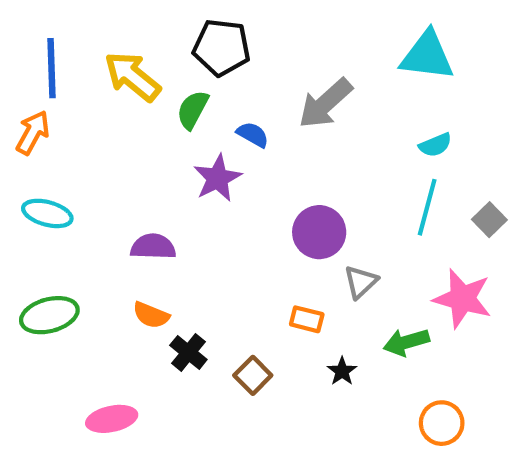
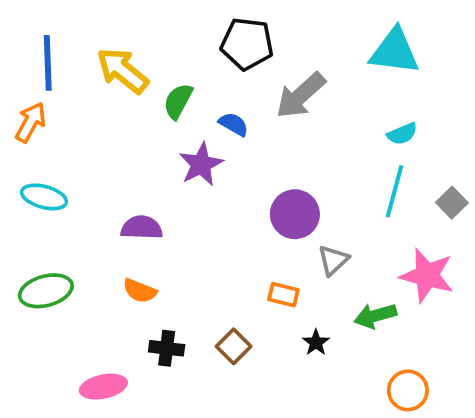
black pentagon: (222, 47) -> (247, 44), moved
black cross: (188, 352) -> (167, 348), moved, turned -32

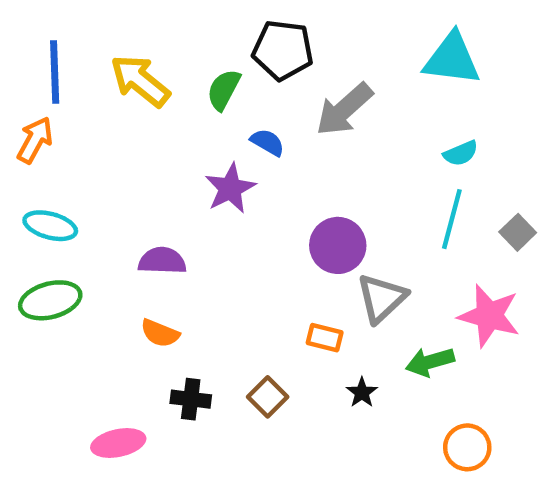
green semicircle: (178, 101) -> (224, 90), moved
gray triangle: (333, 260) -> (382, 298), size x1.4
green ellipse: (46, 291) -> (50, 300), moved

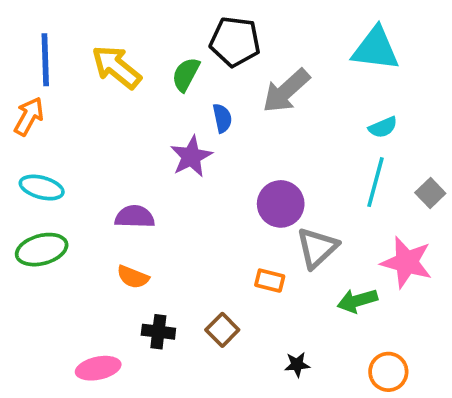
blue semicircle: (268, 142) -> (222, 118), turned 48
black star: (362, 393) -> (297, 365), moved, turned 30

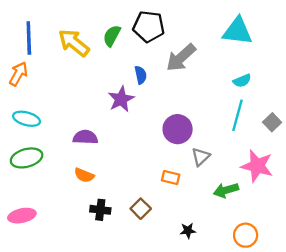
green semicircle: (186, 74) -> (112, 36), moved
gray triangle: (317, 248) -> (201, 157), size x0.7
pink ellipse: (98, 368) -> (22, 216), moved

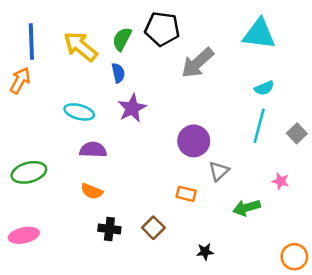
blue semicircle: (141, 75) -> (118, 73), moved
cyan ellipse: (27, 119) -> (79, 112), moved
pink star: (257, 166) -> (281, 181), size x0.5
orange circle: (246, 235) -> (294, 257), moved

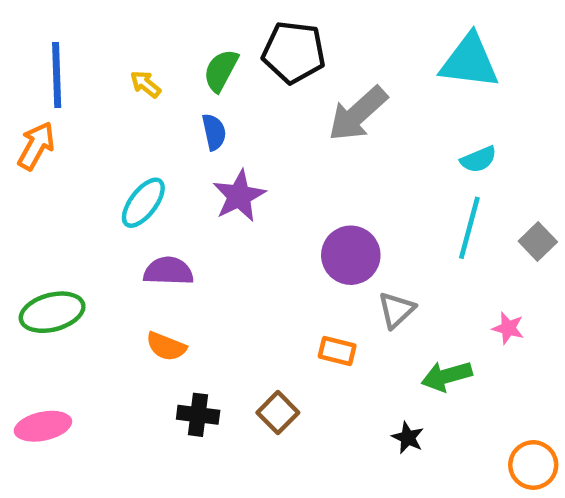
yellow arrow: (80, 47) -> (146, 84), size x0.5
cyan ellipse: (79, 112) -> (143, 203), turned -68
black star: (205, 252) -> (408, 438), moved, turned 30

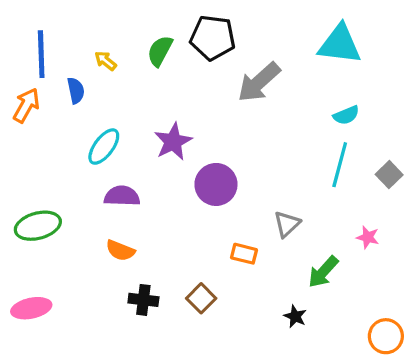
blue semicircle: (214, 132) -> (76, 90), moved
purple circle: (351, 255) -> (216, 184), moved
green arrow: (447, 376) -> (323, 272), turned -32

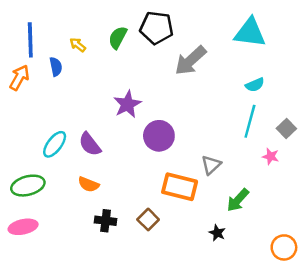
cyan ellipse: (104, 147) -> (55, 144), moved
purple semicircle: (122, 196) -> (90, 144), turned -130
green ellipse: (38, 226) -> (28, 186), moved
pink star: (368, 237) -> (271, 156), moved
orange rectangle: (244, 254) -> (180, 187), size x1.8

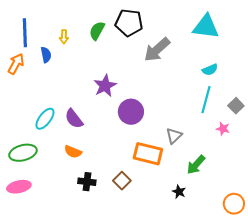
yellow arrow: (78, 45) -> (64, 37), turned -128

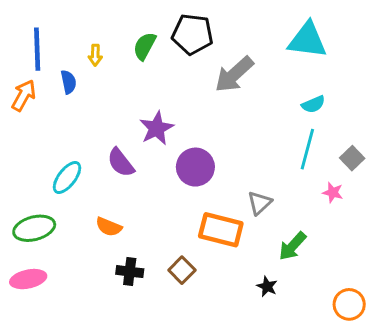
purple semicircle: (74, 119) -> (121, 163), moved

